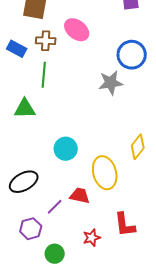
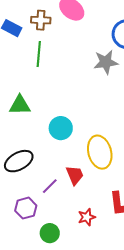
green triangle: (25, 109) -> (20, 105), moved
red trapezoid: (80, 196) -> (75, 175), turned 55

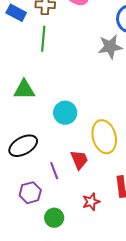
purple line: (50, 186) -> (54, 171), turned -66

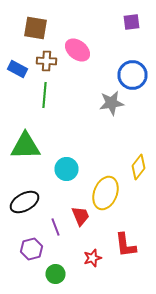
green triangle: (24, 90) -> (26, 146), size x1.4
yellow ellipse: (104, 137) -> (106, 193), turned 36

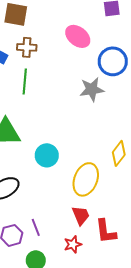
pink ellipse: (78, 50) -> (78, 36), moved
red trapezoid: (80, 216) -> (81, 215), moved
purple line: (56, 227) -> (36, 227), moved

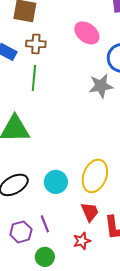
cyan circle: (47, 155) -> (56, 182), moved

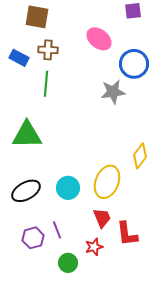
green circle: (45, 257) -> (68, 263), moved

